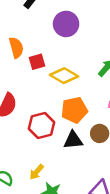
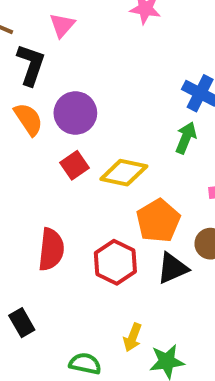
purple circle: (66, 24) -> (75, 113), moved
orange semicircle: (16, 48) -> (28, 119), moved

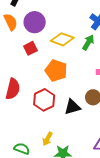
yellow diamond: (124, 173) -> (62, 39), moved
orange pentagon: (158, 221) -> (56, 71), moved, turned -30

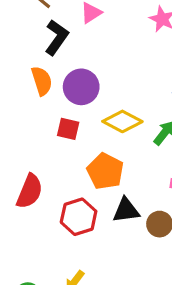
red square: (30, 48) -> (68, 129), turned 32
black triangle: (72, 107) -> (126, 210), moved

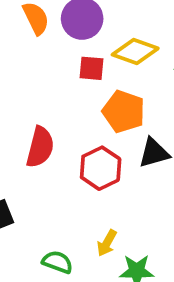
red square: (68, 129) -> (91, 68), moved

